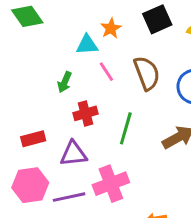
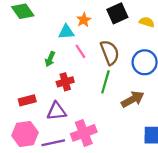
green line: (126, 128) -> (105, 82), moved

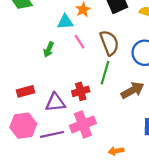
red cross: (65, 82) -> (81, 91), moved

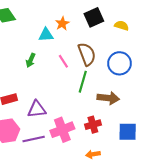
pink line: (80, 42) -> (63, 61), moved
brown arrow: (133, 90) -> (108, 98), turned 35
red cross: (81, 91) -> (93, 125), moved

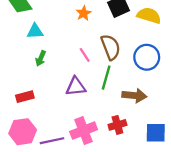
yellow semicircle: (122, 26) -> (149, 16), size x1.5
cyan triangle: (46, 35) -> (35, 31), moved
green arrow: (31, 60) -> (41, 58), moved
purple triangle: (37, 109) -> (76, 87), moved

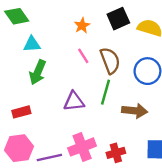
pink line: (85, 55) -> (83, 56), moved
green arrow: (41, 58) -> (38, 72), size x1.5
red cross: (117, 125) -> (116, 153), moved

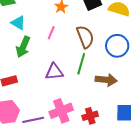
cyan triangle: (32, 44) -> (18, 23), turned 35
pink line: (83, 56) -> (51, 33), moved, turned 56

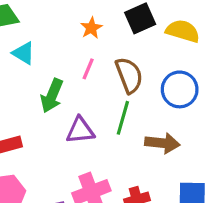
pink line: (51, 33) -> (88, 69), moved
green arrow: (23, 47) -> (52, 96), moved

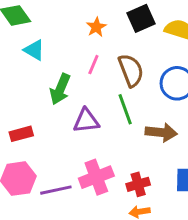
green line: (123, 118) -> (125, 109), turned -36

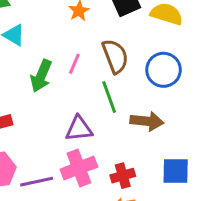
pink line: (93, 65) -> (74, 64), moved
purple triangle: (86, 121) -> (79, 129), moved

